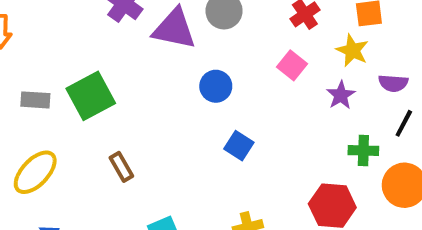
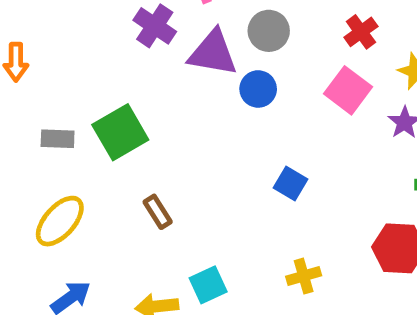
pink square: (292, 65) -> (348, 90), size x1.4
blue circle: (216, 86) -> (258, 89), moved

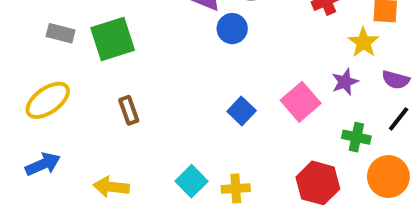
pink square: (348, 90) -> (301, 102), moved
cyan square: (208, 285) -> (191, 181), moved, turned -32

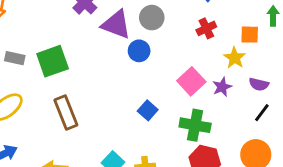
pink square: (301, 102) -> (191, 81), moved
brown rectangle: (129, 110) -> (66, 112), size x1.6
green cross: (356, 137) -> (195, 125), moved, size x1.5

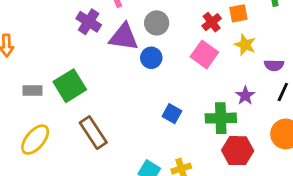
orange square: (250, 35) -> (238, 13), moved
pink square: (191, 81) -> (204, 54), moved
purple star: (222, 87) -> (245, 96), moved

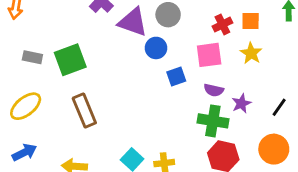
pink square: (204, 54) -> (209, 55), turned 36
purple semicircle: (274, 65) -> (214, 90), moved
blue square: (172, 114) -> (176, 77), moved, turned 30

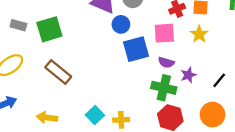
blue square: (176, 77) -> (136, 49), size x1.6
brown rectangle: (84, 111) -> (58, 72), turned -32

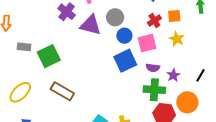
blue circle: (121, 24) -> (124, 36), moved
gray rectangle: (18, 25) -> (24, 47), moved
orange circle: (212, 115) -> (187, 102), moved

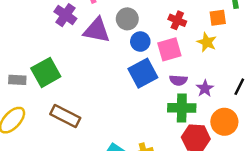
orange square: (174, 16) -> (218, 18), moved
red cross: (154, 20) -> (177, 20), turned -32
gray rectangle: (24, 47) -> (17, 80), moved

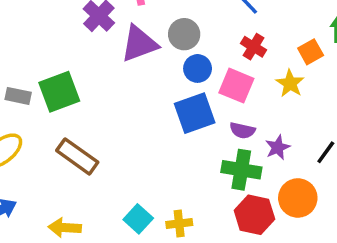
orange square: (218, 18) -> (311, 52), turned -30
purple triangle: (97, 30) -> (139, 44), turned -40
pink square: (169, 49) -> (236, 86), turned 30

